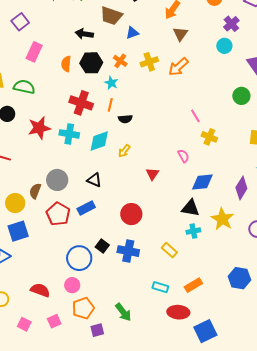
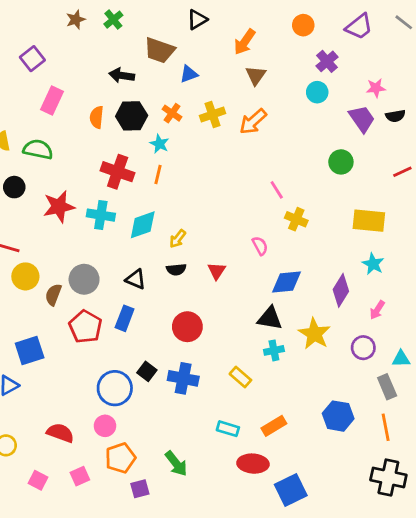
black semicircle: (125, 119) -> (176, 269), moved
yellow circle: (15, 203) -> (25, 276), moved
blue rectangle: (86, 208) -> (125, 318), turned -42

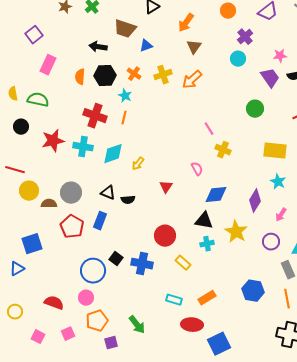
black semicircle: (176, 269) -> (128, 200), moved
brown semicircle: (53, 295) -> (49, 204), turned 70
red circle: (187, 327) -> (165, 236), moved

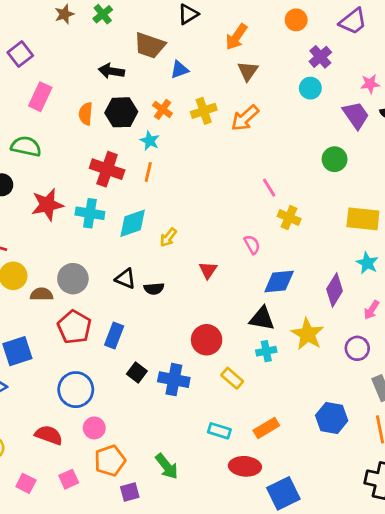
blue rectangle: (100, 221) -> (114, 336), moved
blue circle: (93, 271) -> (76, 390), moved

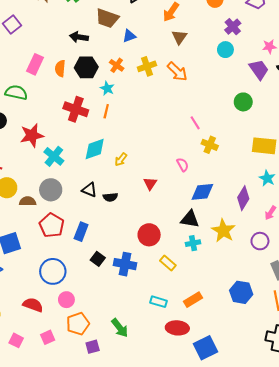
pink rectangle: (40, 97) -> (35, 64), moved
orange arrow: (245, 118) -> (177, 72), turned -95
cyan cross: (90, 213) -> (54, 156), moved, turned 30

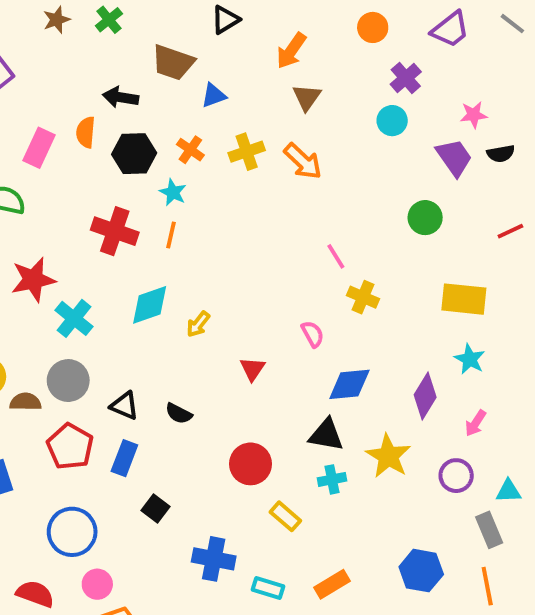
orange semicircle: (60, 68) -> (86, 132), moved
black triangle: (89, 190) -> (124, 406), moved
black semicircle: (110, 197) -> (179, 413), moved, turned 32
blue cross: (125, 264) -> (214, 559), moved

